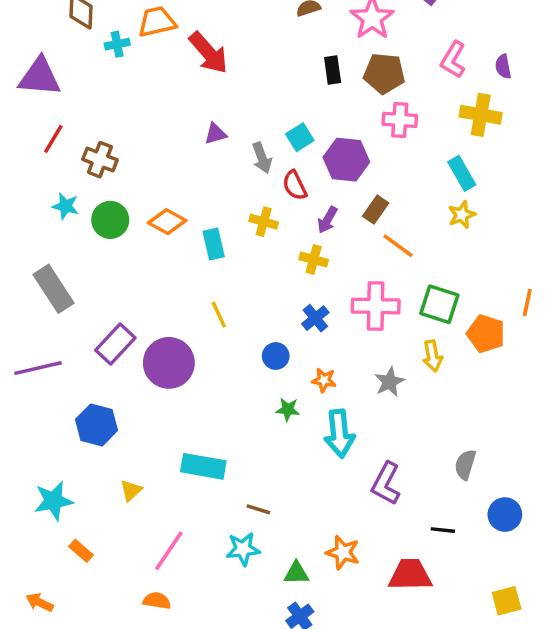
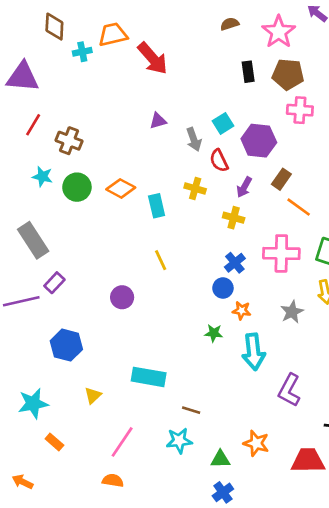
purple rectangle: (115, 344) -> (54, 283), moved, size x0.7
blue circle: (276, 356) -> (223, 288), moved
purple circle: (169, 363) -> (122, 297), size x0.6

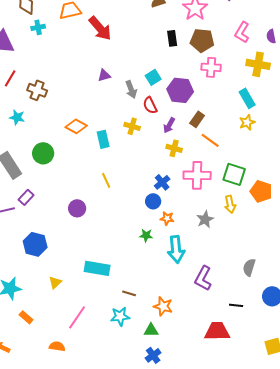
cyan cross: (82, 52) -> (38, 27), moved
green circle: (77, 187) -> (43, 153), moved
yellow cross: (234, 218) -> (174, 148), moved
orange star: (256, 443) -> (163, 306), moved
orange semicircle: (113, 480) -> (57, 346), moved

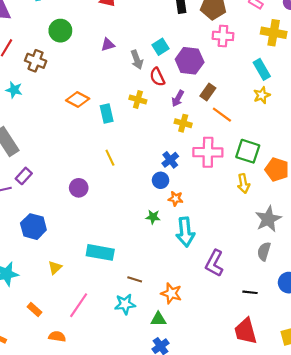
green circle: (43, 153) -> (60, 31), moved
gray star: (205, 219) -> (268, 219), moved, size x1.4
orange rectangle: (26, 317) -> (35, 310), moved
red trapezoid: (217, 331) -> (246, 331), moved, turned -104

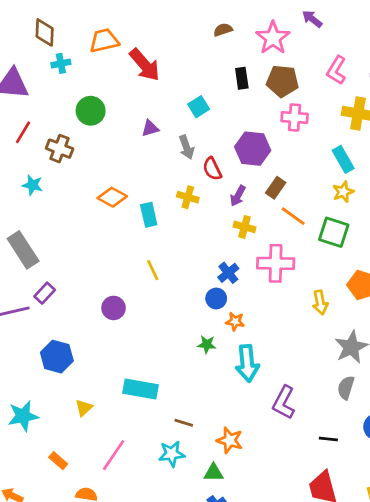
cyan square: (161, 47) -> (199, 107), moved
green square: (248, 151) -> (334, 232), moved

